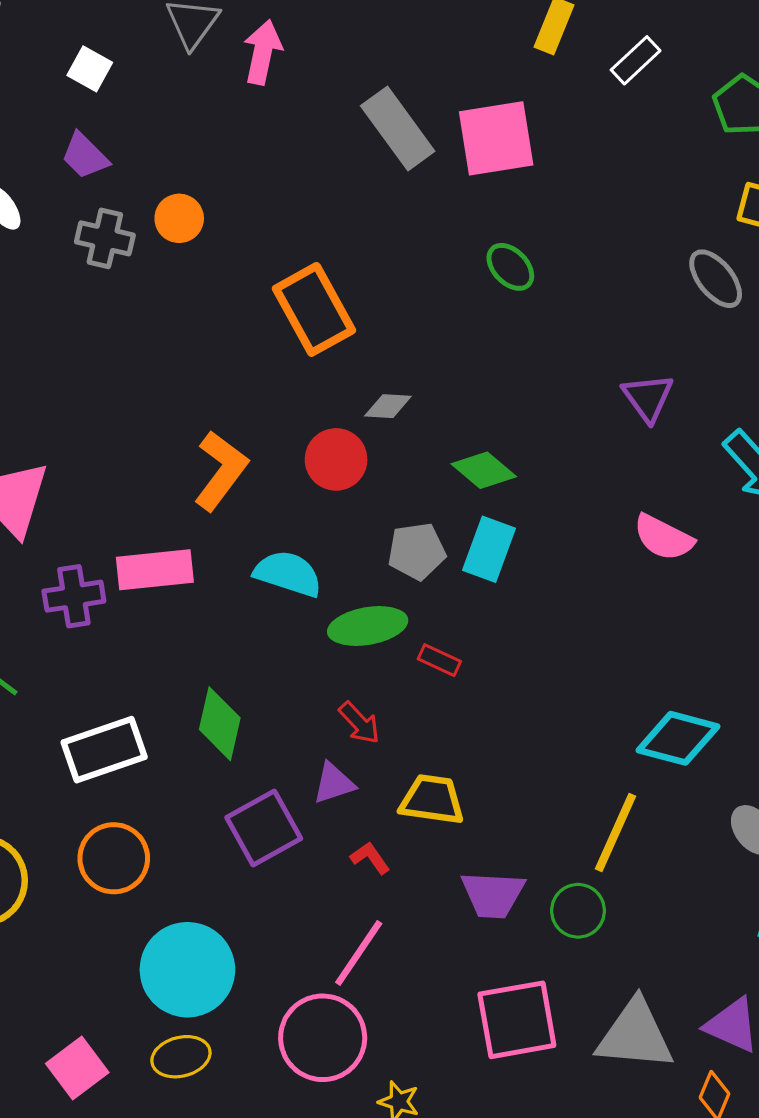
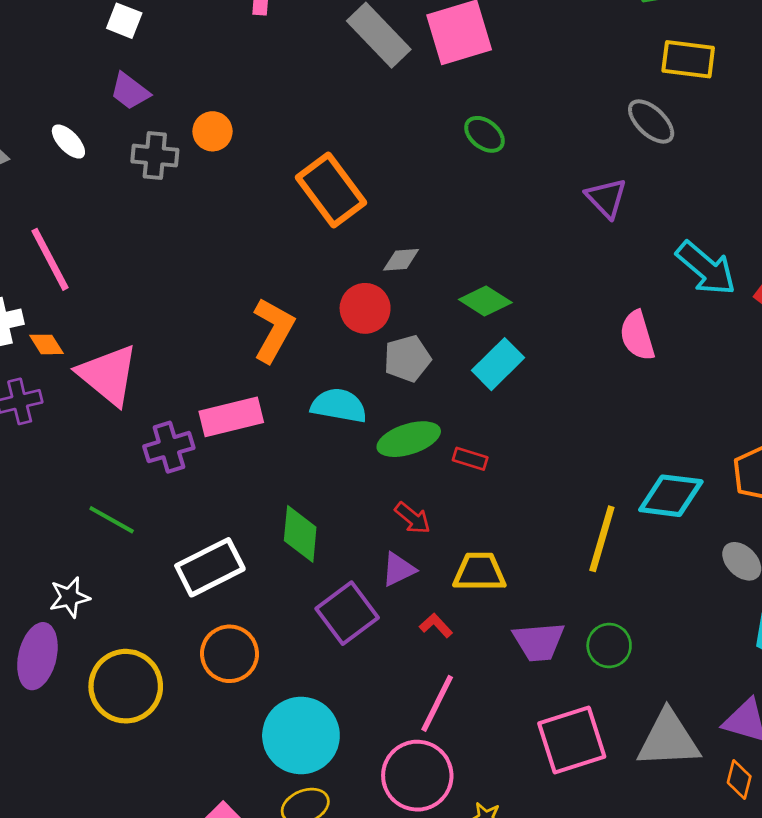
purple triangle: (648, 397) -> (606, 198), moved
pink semicircle: (663, 537) -> (637, 336), turned 54
cyan rectangle: (489, 549) -> (498, 364), turned 33
gray pentagon: (417, 551) -> (407, 359), moved
yellow line: (616, 833) -> (602, 539), moved

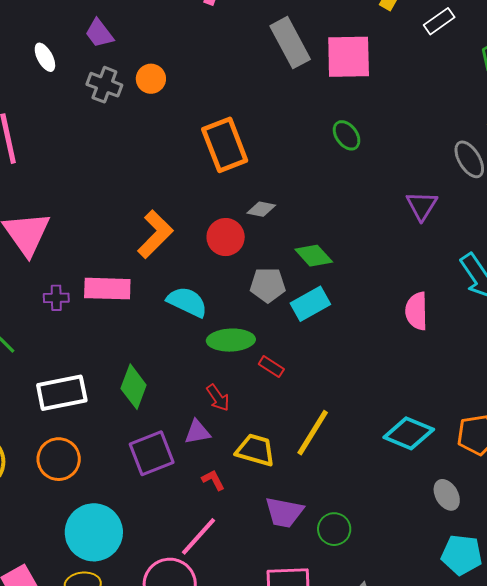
gray pentagon: (407, 359) -> (268, 285), moved
purple cross: (169, 447) -> (56, 298), size x0.7
yellow line: (602, 539) -> (313, 433), moved

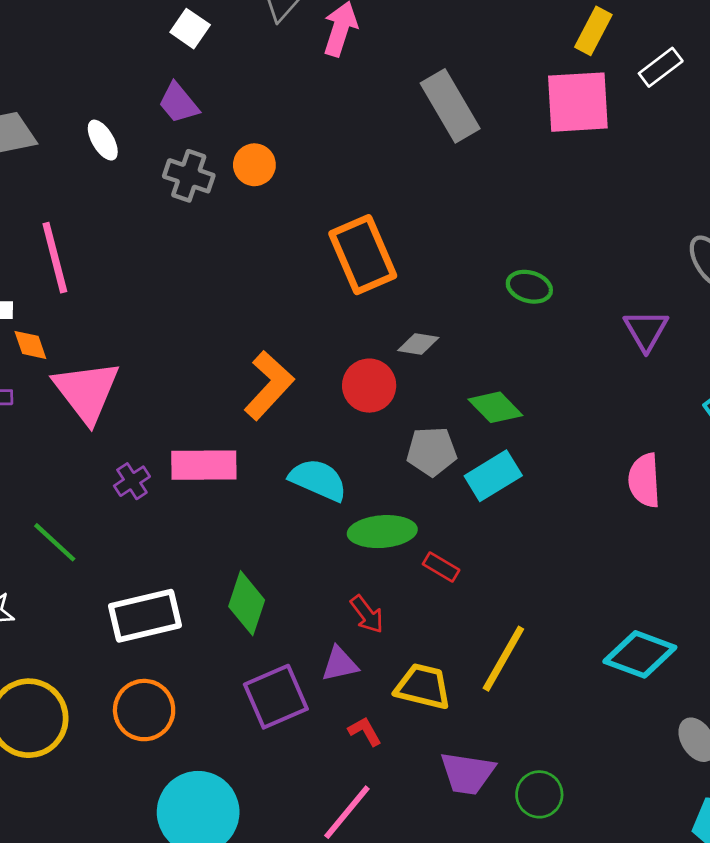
pink square: (349, 57) -> (578, 102), moved
green ellipse: (347, 135) -> (529, 287), moved, turned -36
purple cross: (56, 298) -> (132, 481), turned -30

